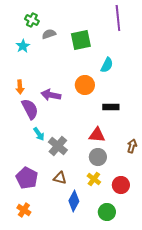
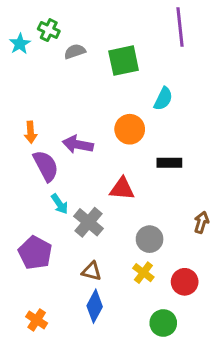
cyan star: (23, 46) -> (20, 44), moved
red triangle: (97, 135) -> (122, 189), moved
purple pentagon: (27, 178) -> (35, 253), moved
blue diamond: (74, 201) -> (95, 306), moved

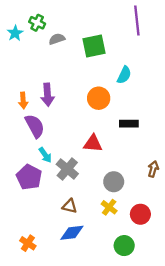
purple arrow: (78, 144) -> (48, 95), moved, turned -105
purple pentagon: (35, 253) -> (29, 177), moved
blue diamond: (95, 306) -> (72, 233), turned 55

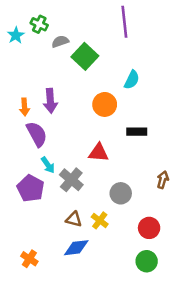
purple line: (137, 20) -> (124, 22), moved
green square: (94, 46) -> (85, 56), moved, turned -35
yellow cross: (109, 207) -> (100, 220), moved
green circle: (124, 246) -> (147, 261), moved

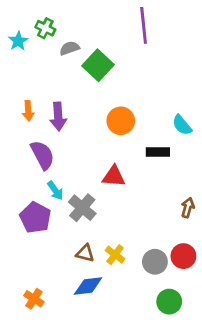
cyan semicircle: (132, 80) -> (182, 125), moved, turned 114
orange arrow: (24, 107) -> (28, 111), moved
gray circle: (121, 193) -> (155, 262), moved
red circle: (149, 228) -> (183, 256), moved

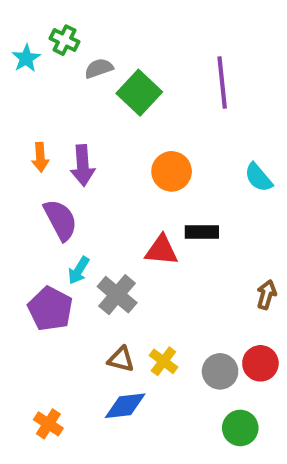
purple line: (144, 25) -> (222, 83), moved
black rectangle: (158, 152) -> (202, 232), moved
cyan arrow: (55, 191) -> (79, 270), turned 66

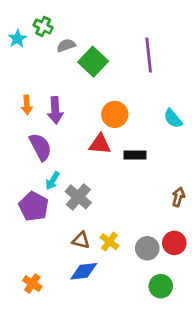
red triangle: (161, 250) -> (100, 144), moved

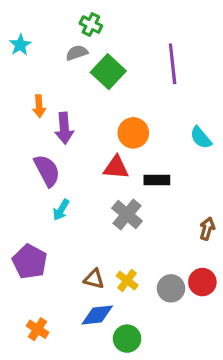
green cross: (43, 27) -> (91, 25), moved
orange arrow: (27, 105) -> (39, 106), moved
gray cross: (78, 197) -> (127, 215), moved
purple pentagon: (34, 206) -> (30, 262), moved
green circle: (161, 286) -> (127, 339), moved

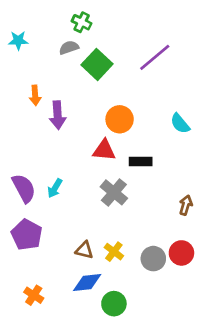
cyan star: (20, 45) -> (18, 40), turned 30
purple line: (173, 64) -> (155, 57), turned 56
purple semicircle: (47, 171) -> (24, 188), moved

